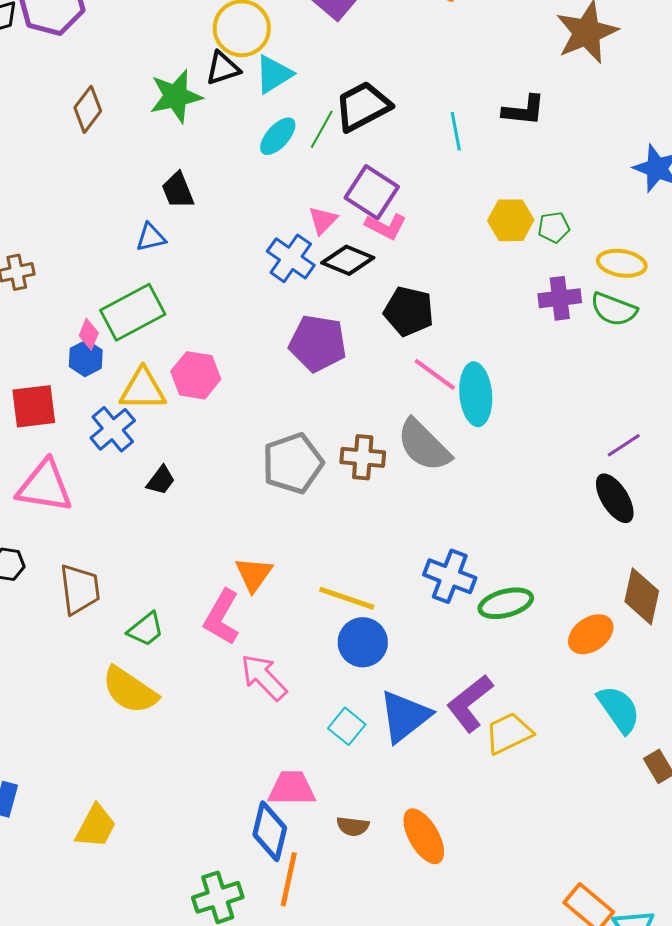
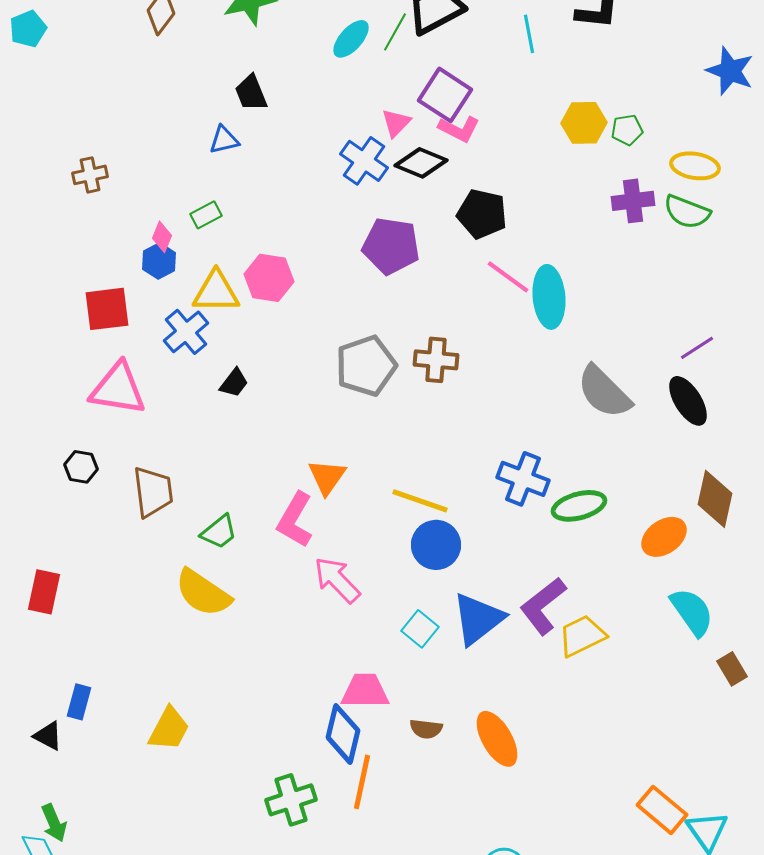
green rectangle: (133, 312) -> (206, 215), size x0.5
gray semicircle: (424, 445) -> (604, 392), moved

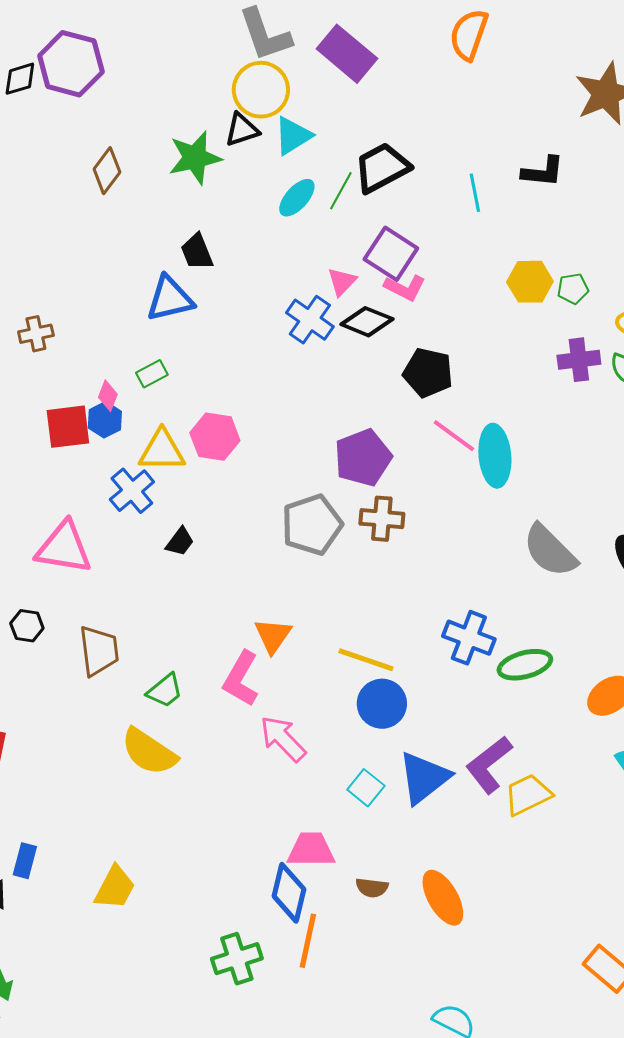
blue triangle: (224, 140) -> (170, 299), size x1.6
purple pentagon: (391, 246) -> (363, 458), moved, turned -30
red square: (107, 309) -> (68, 427), moved

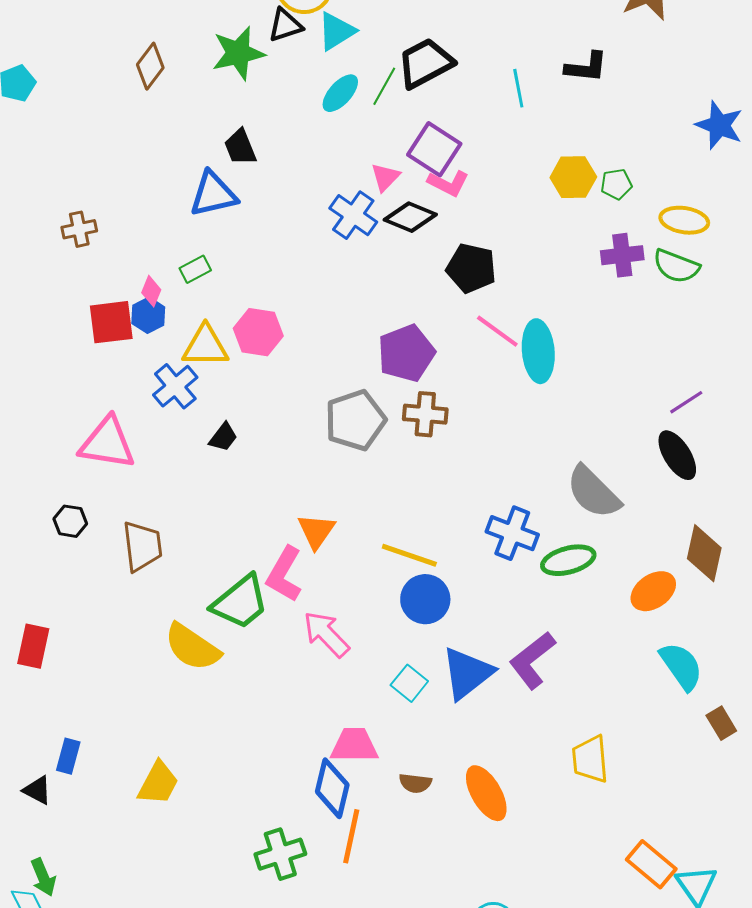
gray semicircle: (550, 551) -> (593, 492), moved
green trapezoid: (165, 691) -> (240, 602), moved, size x1.6
yellow trapezoid: (528, 795) -> (590, 759), moved, turned -69

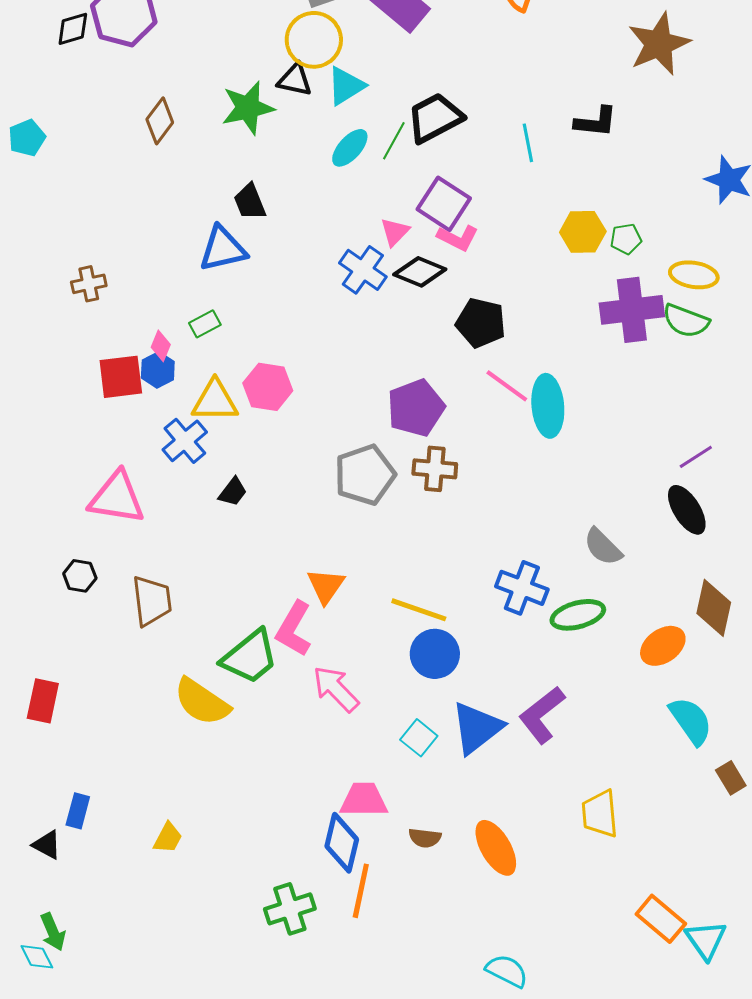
black triangle: (285, 25) -> (295, 80), turned 30
purple cross: (622, 255) -> (632, 310), size x1.5
gray semicircle: (593, 492) -> (603, 547), size x0.7
yellow trapezoid: (158, 783) -> (168, 838), size x0.7

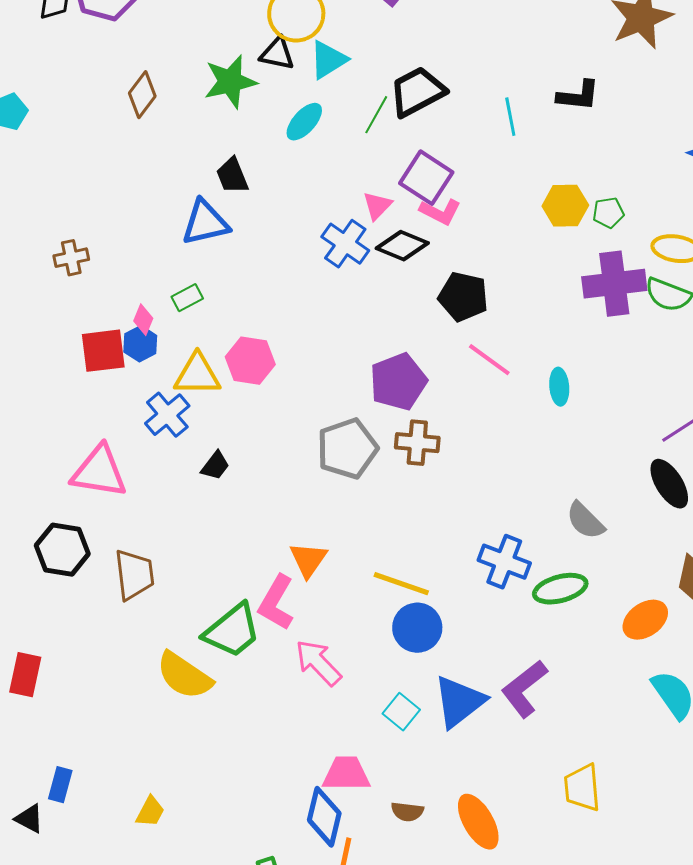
cyan ellipse: (350, 148) -> (304, 122), moved
cyan ellipse: (548, 406) -> (559, 387), moved, size x0.6
black hexagon: (80, 576) -> (62, 550), size x1.6

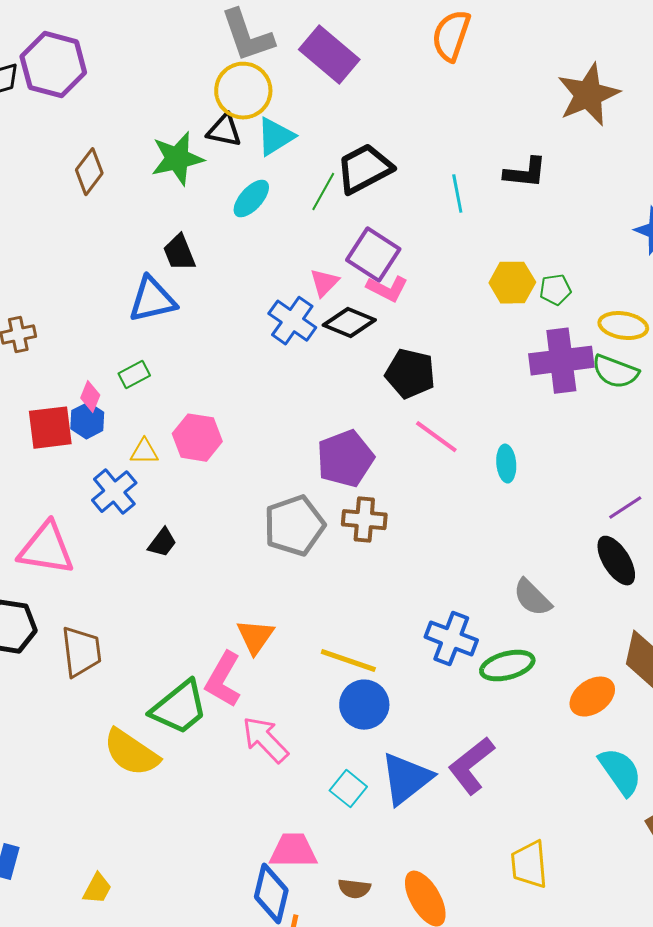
yellow triangle: (197, 375) -> (144, 452), size x0.6

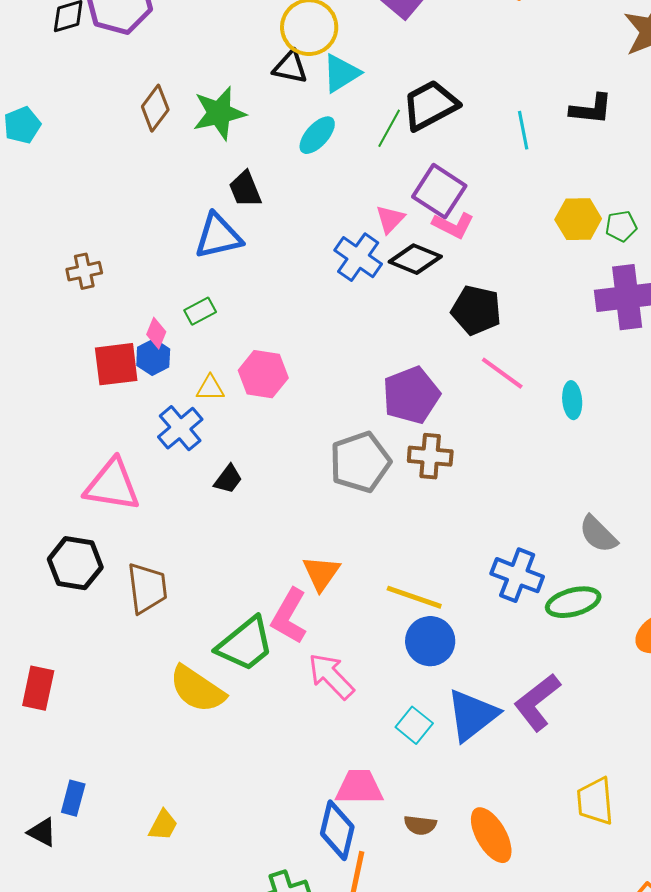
green star: (177, 159) -> (219, 113), moved

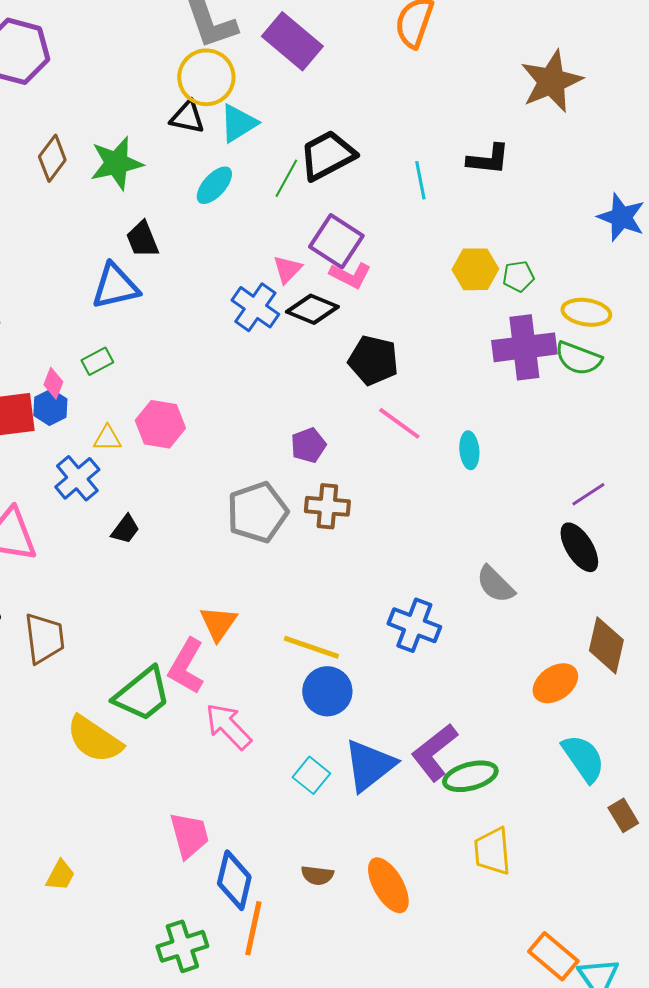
purple pentagon: (411, 395) -> (308, 445), size x0.6
green ellipse: (573, 602) -> (470, 776), moved
pink trapezoid: (359, 787) -> (189, 835), moved, turned 75

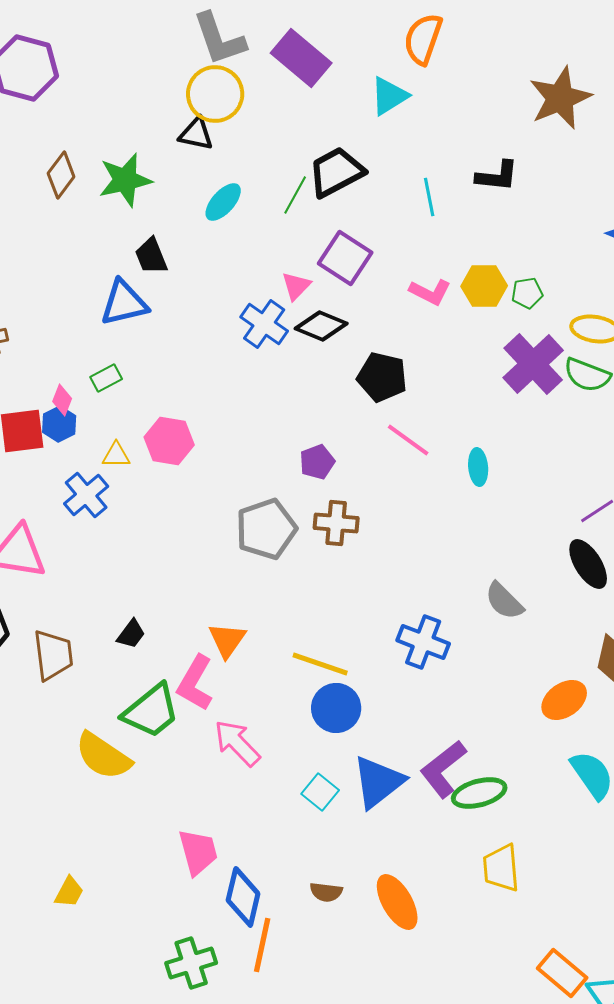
cyan triangle: (238, 123) -> (389, 96), moved
pink L-shape: (350, 275) -> (430, 292), moved
purple cross: (524, 347) -> (533, 364), turned -36
black trapezoid: (125, 529) -> (131, 634), moved

